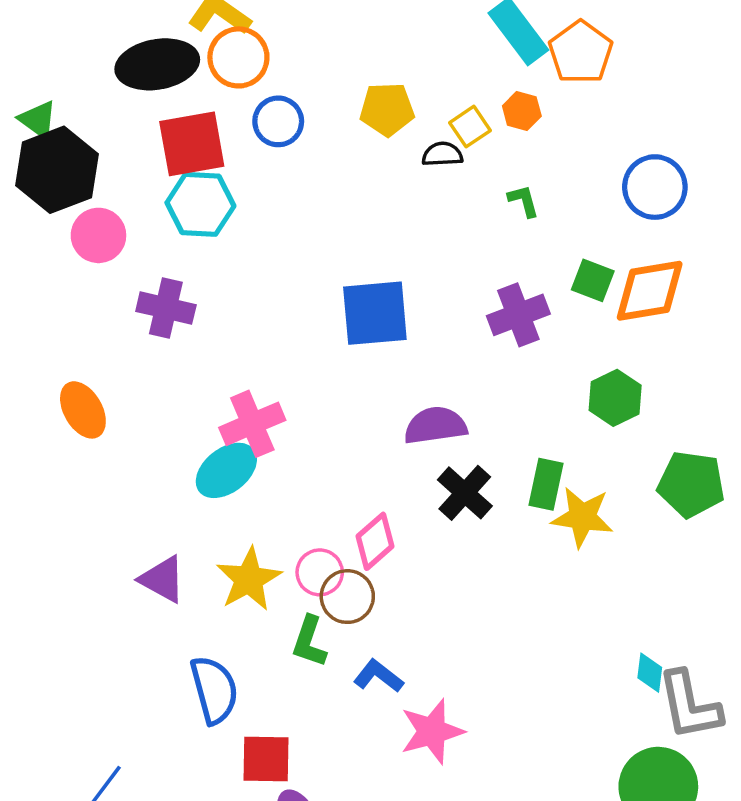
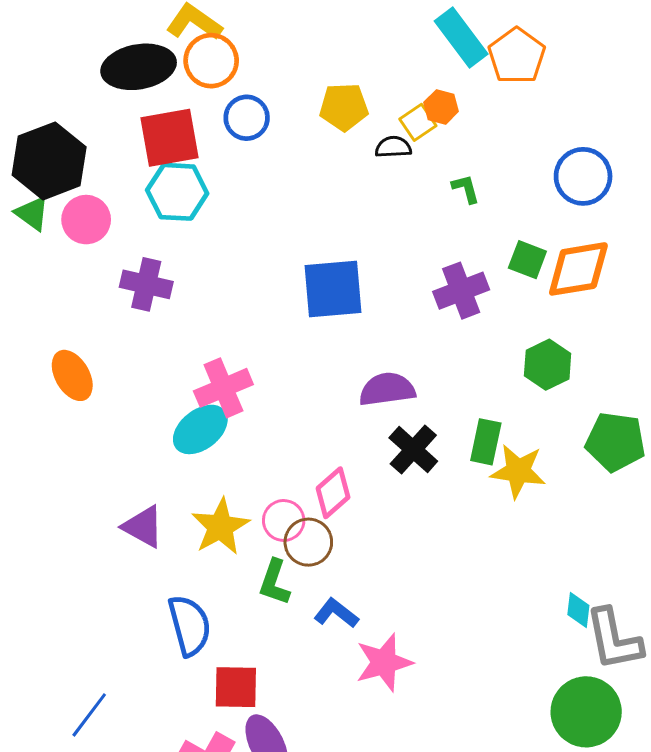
orange hexagon: (522, 111) -> (441, 107), moved
green triangle: (38, 120) -> (32, 213), moved

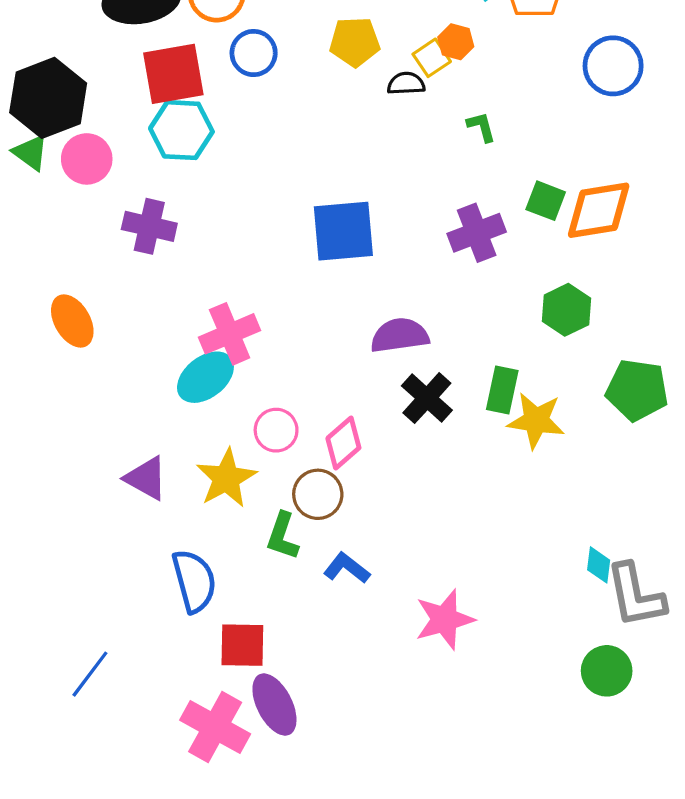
blue circle: (583, 176) -> (613, 66), moved
pink circle: (284, 521) -> (276, 430), moved
pink star: (384, 662) -> (445, 619), moved
green circle: (586, 712) -> (607, 671), size x0.7

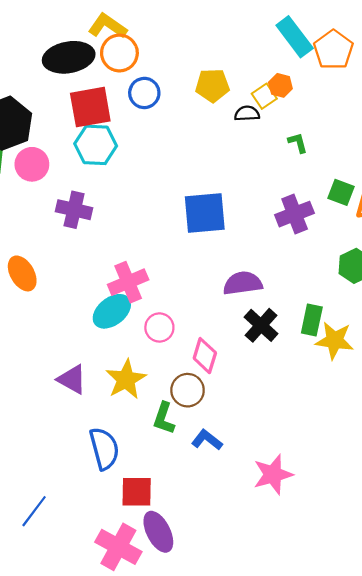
pink circle: (276, 430) -> (159, 327), moved
pink diamond: (343, 443) -> (205, 356), turned -32

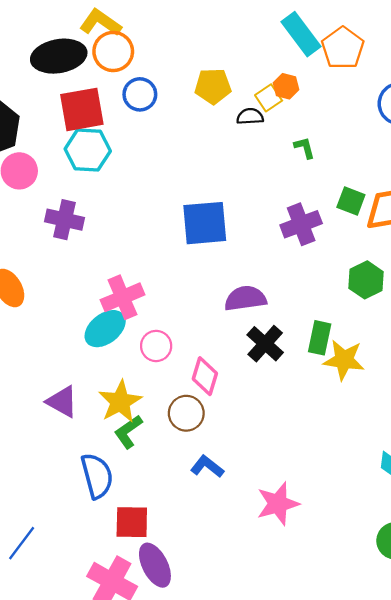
green L-shape: (164, 418) -> (128, 432), moved, turned 36

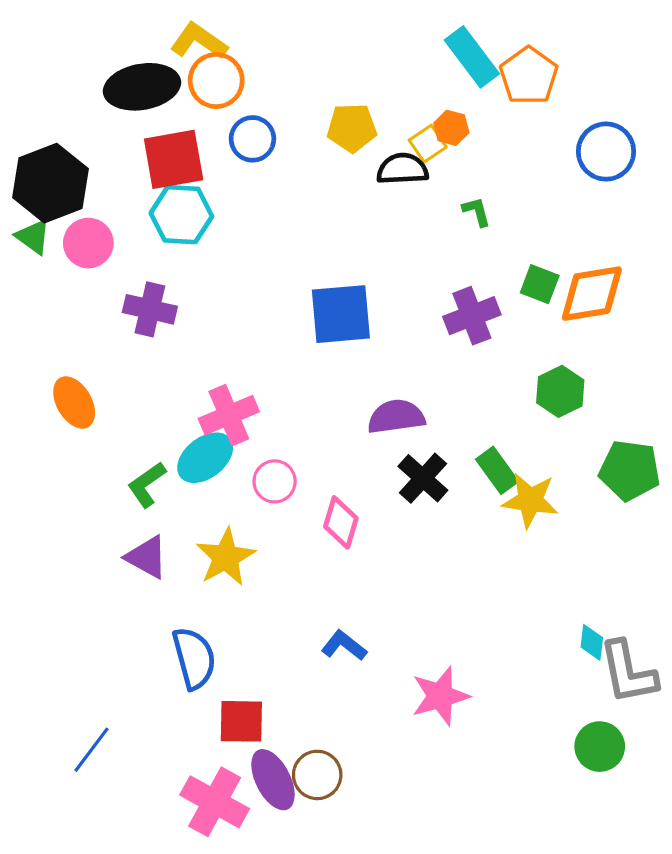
black semicircle: (250, 116) -> (402, 169), size x1.4
green rectangle: (320, 338) -> (497, 470), turned -48
brown circle: (186, 413) -> (317, 775), moved
green L-shape: (128, 432) -> (147, 485), moved

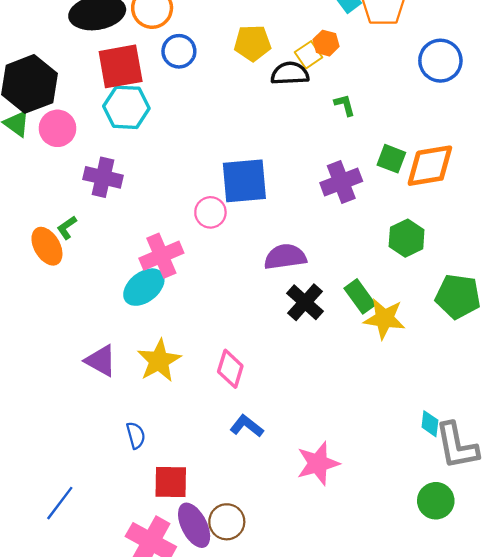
pink circle: (275, 481) -> (210, 212), moved
green L-shape: (147, 485) -> (67, 228), moved, size x0.7
pink diamond: (341, 522) -> (230, 369), moved
blue semicircle: (194, 658) -> (136, 435), size x0.6

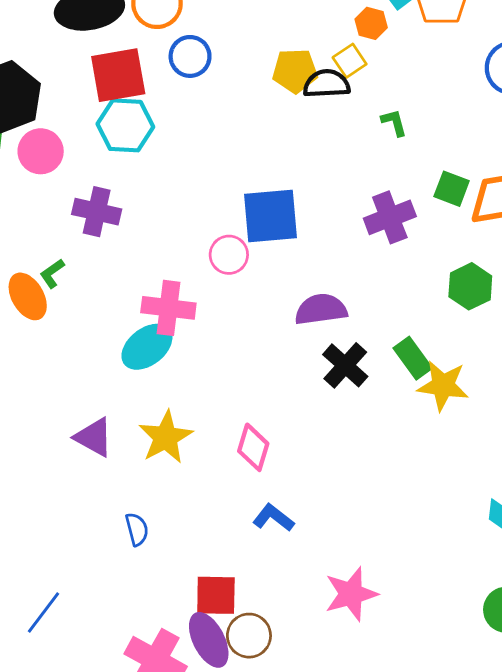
yellow pentagon: (252, 43) -> (295, 71), moved
orange hexagon: (326, 43) -> (371, 23), moved
pink cross: (161, 256) -> (168, 308), turned 30
pink star: (318, 463) -> (351, 594), moved
red square: (171, 482) -> (216, 595), moved

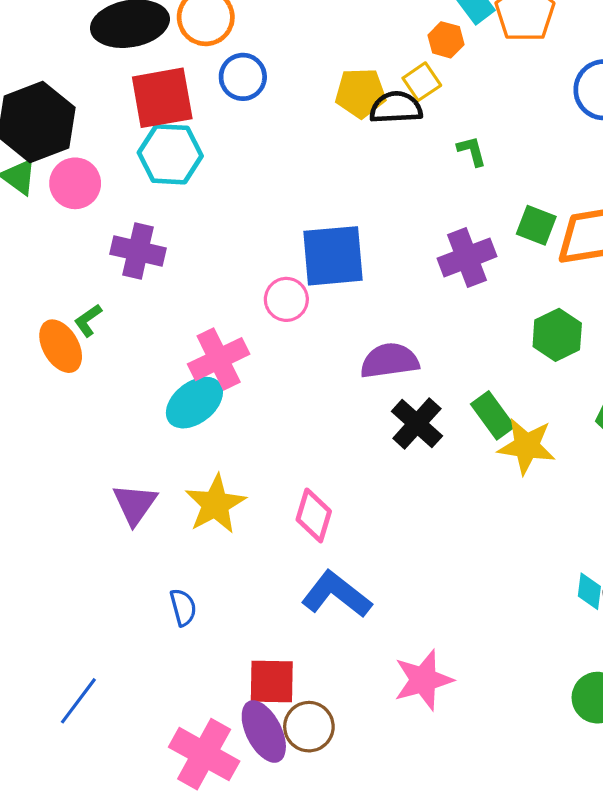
pink cross: (168, 308) -> (219, 359), turned -33
purple triangle: (94, 437) -> (135, 504), turned 36
blue L-shape: (273, 518) -> (336, 594), size x1.5

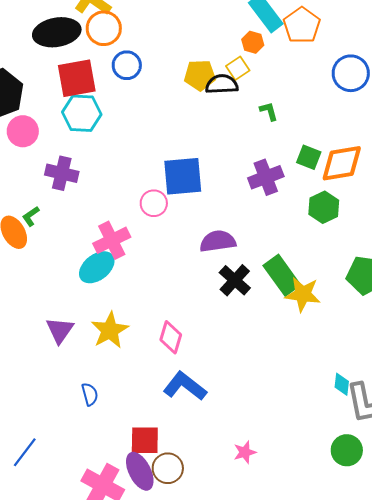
green hexagon: (557, 335) -> (324, 207), moved
green rectangle: (493, 415) -> (282, 275), size x1.4
pink star: (423, 680) -> (245, 452), moved, size x0.6

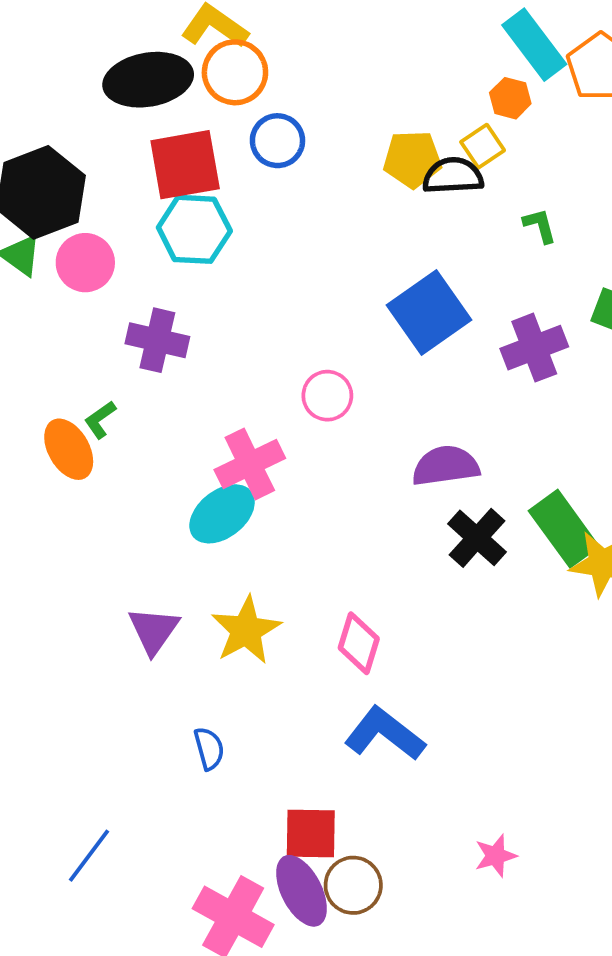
blue square: (183, 176) -> (429, 312), moved, turned -30

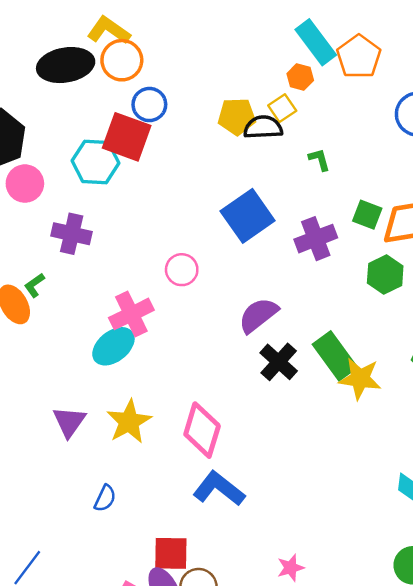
red square: (185, 165) -> (127, 137), moved, turned 30
purple semicircle: (446, 466) -> (258, 315), turned -30
pink diamond: (359, 643) -> (202, 430), size x1.4
blue semicircle: (209, 749) -> (105, 498), turned 40

